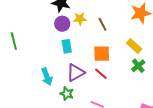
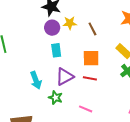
red line: (101, 74) -> (90, 78), turned -32

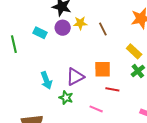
cyan rectangle: (56, 50) -> (40, 33), moved, turned -56
orange square: (91, 58) -> (103, 69), moved
red line: (90, 78) -> (112, 89), moved

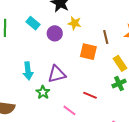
purple circle: (63, 28) -> (55, 33), moved
brown line: (103, 29) -> (106, 37), moved
orange square: (103, 69) -> (88, 52), moved

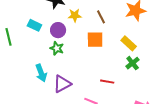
brown line: (106, 37) -> (101, 17), moved
purple triangle: (57, 74) -> (62, 84), moved
green star: (43, 92) -> (57, 48), moved

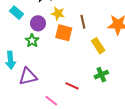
orange square: (95, 40) -> (64, 33), moved
yellow rectangle: (129, 43) -> (98, 46), moved

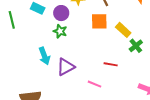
orange square: (64, 33) -> (99, 21), moved
yellow rectangle: (98, 46) -> (123, 30), moved

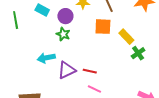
cyan arrow: (44, 56) -> (46, 58), turned 96
red line: (111, 64) -> (90, 71), moved

